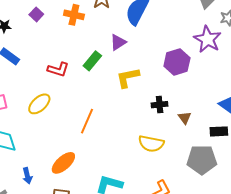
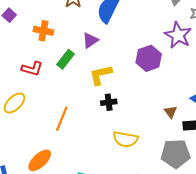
orange cross: (74, 15) -> (43, 31), moved
black cross: (160, 105) -> (109, 102), moved
brown triangle: (185, 118) -> (171, 112), moved

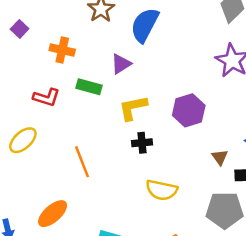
purple hexagon: (149, 58) -> (189, 110), moved
green rectangle: (66, 59) -> (89, 87), turned 66
orange line: (62, 119) -> (82, 162), turned -45

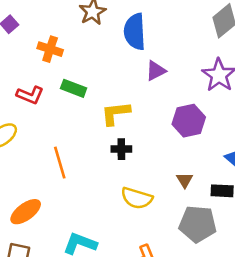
blue semicircle: (145, 25) -> (135, 32), turned -36
purple triangle: (121, 64) -> (156, 71), moved
purple hexagon: (189, 110) -> (189, 121), moved
brown triangle: (220, 157) -> (185, 180), moved

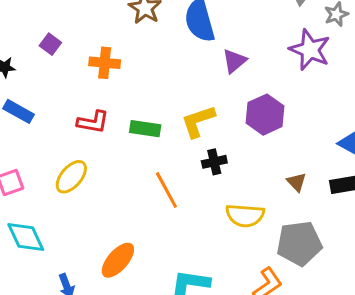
green rectangle: (74, 88) -> (145, 129), moved
purple hexagon: (189, 121) -> (265, 115), moved
orange line: (60, 163) -> (166, 190), moved
gray pentagon: (198, 224) -> (299, 243), moved

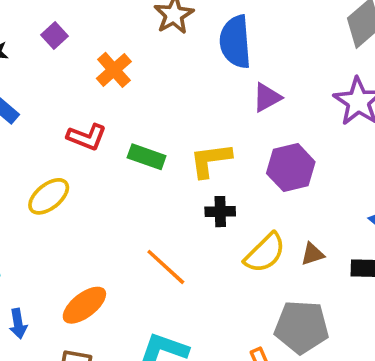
orange cross: (105, 63) -> (114, 70), turned 32
brown triangle: (297, 182) -> (312, 254), turned 45
orange line: (166, 190) -> (166, 267), moved, turned -30
yellow semicircle: (245, 215) -> (265, 253), moved, turned -60

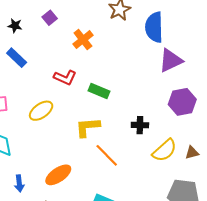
purple triangle: (267, 97) -> (171, 60), size x1.4
yellow L-shape: (210, 160) -> (88, 127), moved

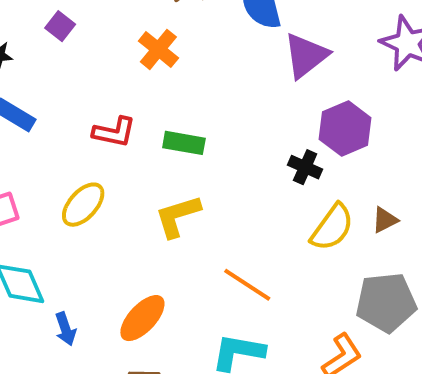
orange cross: (83, 40) -> (158, 49), moved
black cross: (140, 125) -> (305, 167), moved, turned 35
orange line: (107, 155) -> (247, 285), moved
blue arrow: (19, 183) -> (66, 329), moved

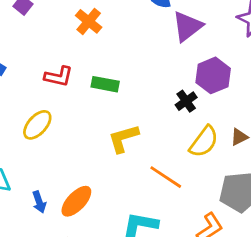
black cross: (305, 167) -> (186, 101), turned 30
yellow L-shape: (178, 216) -> (123, 138), moved
orange line: (247, 285) -> (166, 177), moved
blue arrow: (66, 329) -> (39, 202), moved

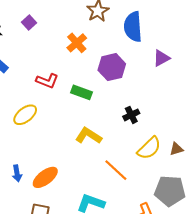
purple triangle: (187, 26) -> (161, 58), moved, size x0.7
purple hexagon: (213, 75) -> (112, 67), moved
black cross: (186, 101) -> (131, 115), moved
yellow L-shape: (123, 138) -> (89, 136), turned 40

